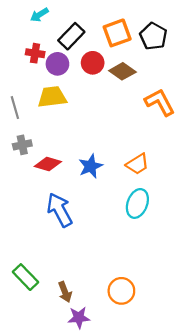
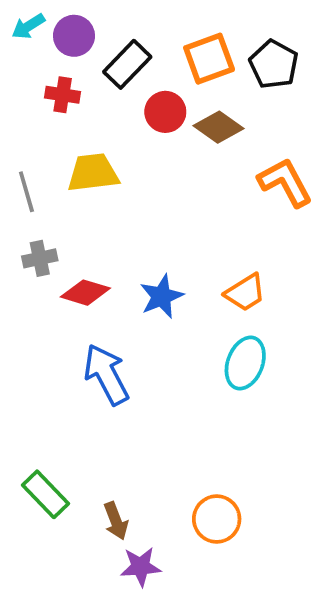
cyan arrow: (39, 15) -> (28, 26), moved
purple circle: (57, 64) -> (74, 36), moved

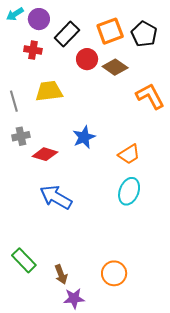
blue star: (162, 296) -> (84, 137), moved
blue arrow: (106, 374) -> (56, 197), turned -32

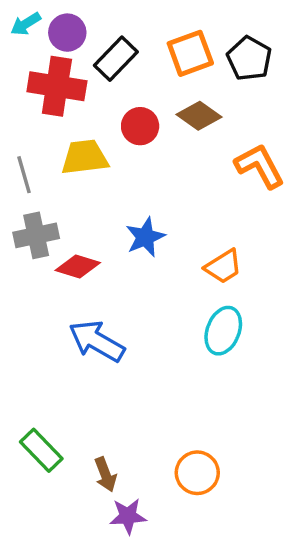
red cross: (33, 50) -> (57, 86), size x1.8
red circle: (87, 59) -> (140, 126), moved
gray cross: (21, 136) -> (36, 235), size x1.4

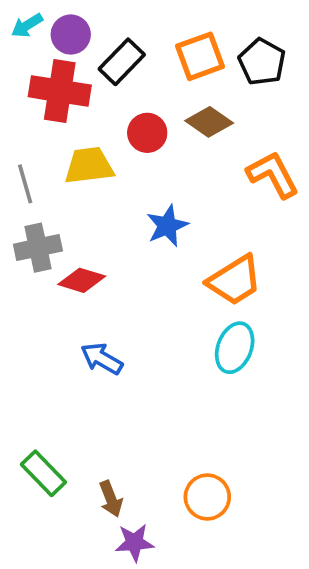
blue star: (145, 237) -> (167, 226), moved
orange trapezoid: (223, 267) -> (235, 280), size x1.4
blue arrow: (97, 341) -> (102, 359), size x0.7

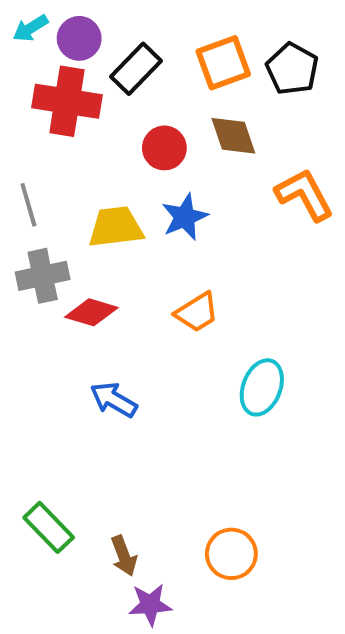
brown diamond: (209, 122) -> (233, 136), turned 36
yellow trapezoid: (89, 166) -> (116, 227), moved
blue star: (167, 226) -> (185, 217), moved
orange trapezoid: (235, 280) -> (197, 312), moved, size x0.7

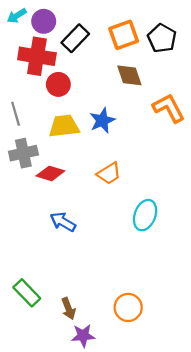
red circle: (164, 148) -> (58, 84), moved

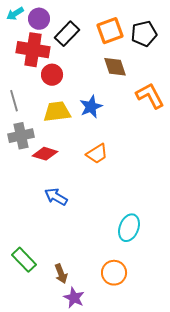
black pentagon: (162, 38) -> (144, 34), turned 30
cyan ellipse: (145, 215) -> (129, 228), moved
purple star: (83, 336) -> (74, 298), turned 30

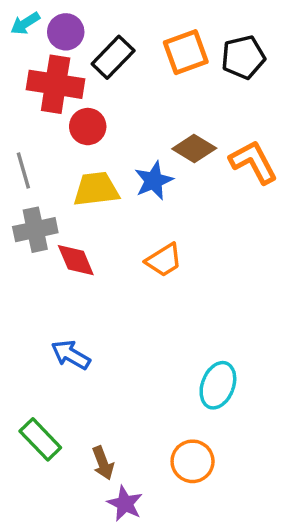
brown diamond: (115, 67) -> (194, 149), moved, turned -40
red diamond: (45, 154) -> (76, 260), turned 50
blue arrow: (56, 197) -> (71, 355), moved

